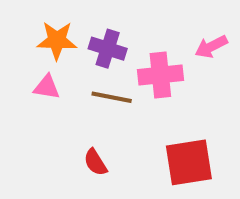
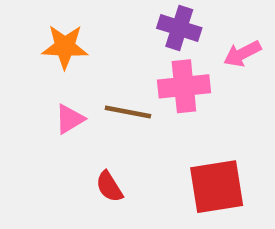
purple cross: (108, 49) -> (179, 28), moved
pink triangle: (47, 87) -> (70, 119), moved, turned -40

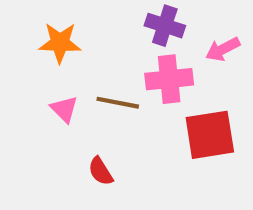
pink triangle: (70, 119) -> (64, 109), turned -44
red square: (217, 187) -> (210, 135), moved

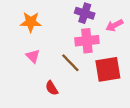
brown line: (118, 103) -> (70, 63), moved, turned 35

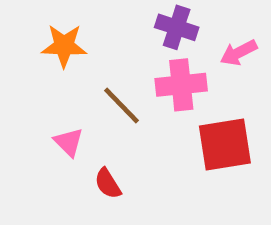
pink triangle: (33, 56) -> (69, 142), moved
brown line: (70, 63) -> (121, 105), moved

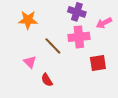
red square: (225, 144) -> (98, 63), size x0.7

